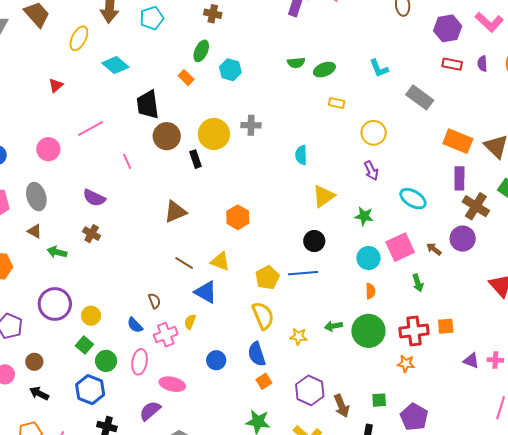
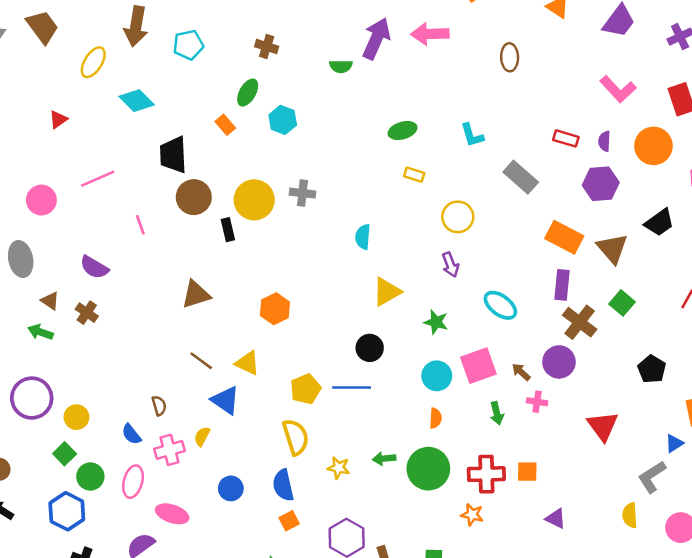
purple hexagon: (448, 28) -> (601, 184), moved
green semicircle: (296, 63) -> (341, 66), moved
brown triangle: (35, 231) -> (50, 301), moved
pink cross: (495, 360) -> (537, 402), moved

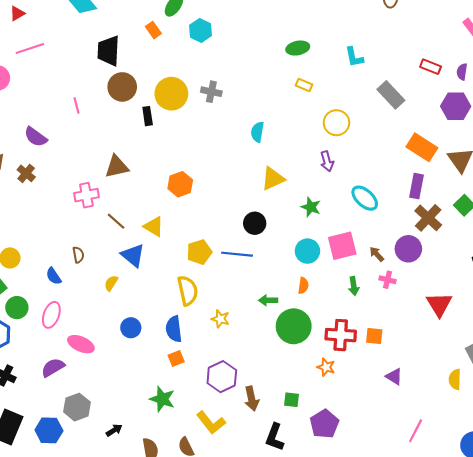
pink line: (98, 179) -> (30, 48), moved
pink cross: (169, 450) -> (86, 195), moved
green arrow: (384, 459) -> (268, 300), moved

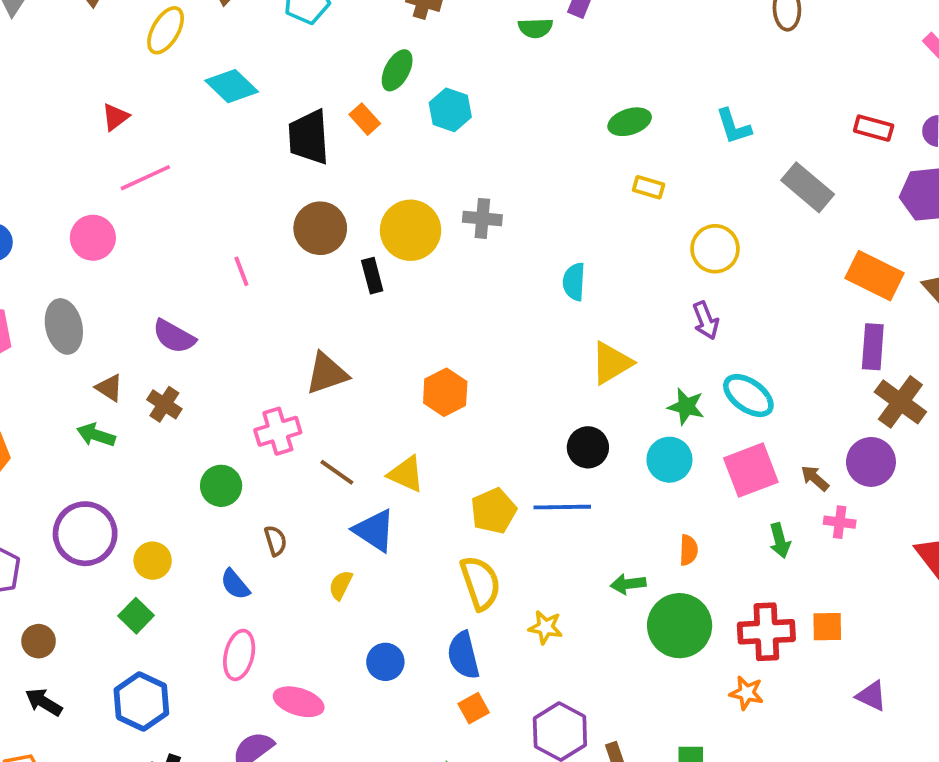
black trapezoid: (109, 51) -> (309, 137), moved
cyan ellipse: (365, 198) -> (748, 396), moved
cyan circle: (307, 251) -> (669, 460), moved
green circle: (17, 308) -> (221, 486), moved

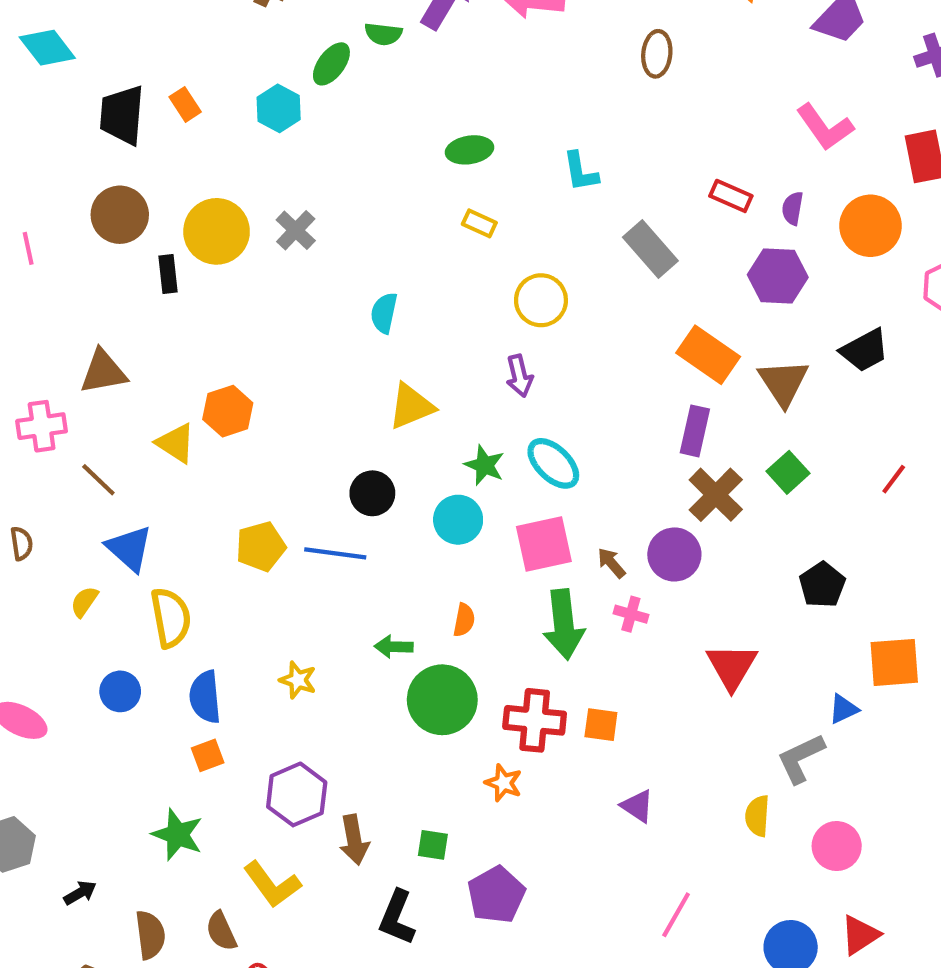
green ellipse: (397, 70) -> (331, 64), moved
gray cross: (482, 218) -> (296, 230), turned 30
yellow triangle: (406, 474) -> (176, 443), moved
green arrow: (780, 541) -> (564, 624), size x1.8
yellow semicircle: (480, 583) -> (171, 618), moved

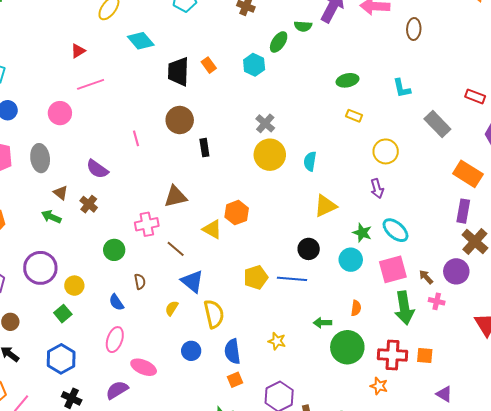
brown ellipse: (657, 54) -> (414, 29), moved
yellow circle: (217, 231) -> (270, 155), moved

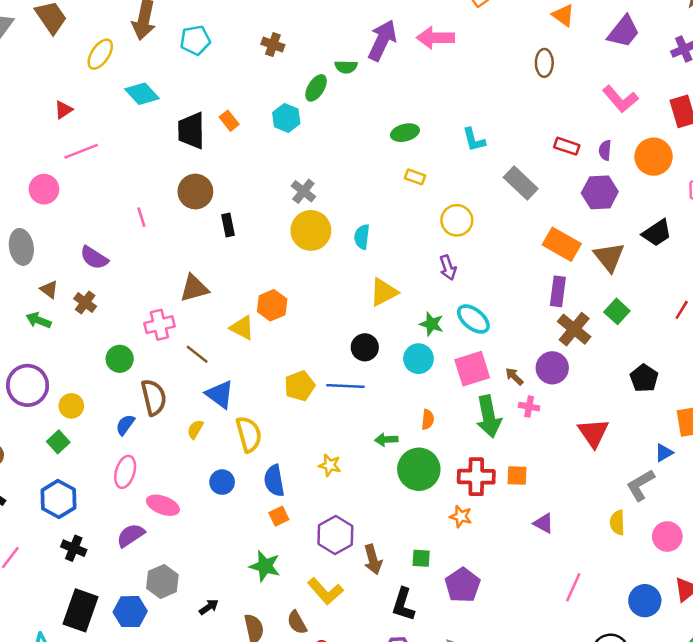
brown ellipse: (414, 29) -> (544, 63), moved
brown semicircle: (140, 282) -> (154, 397), size x1.8
blue semicircle: (116, 302) -> (125, 425), turned 72

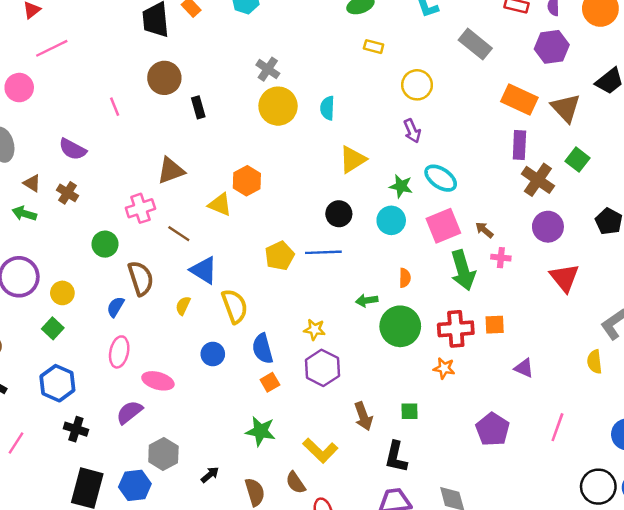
purple circle: (552, 368) -> (548, 227), moved
purple hexagon: (335, 535) -> (322, 368), moved
purple pentagon: (463, 585) -> (493, 429), moved

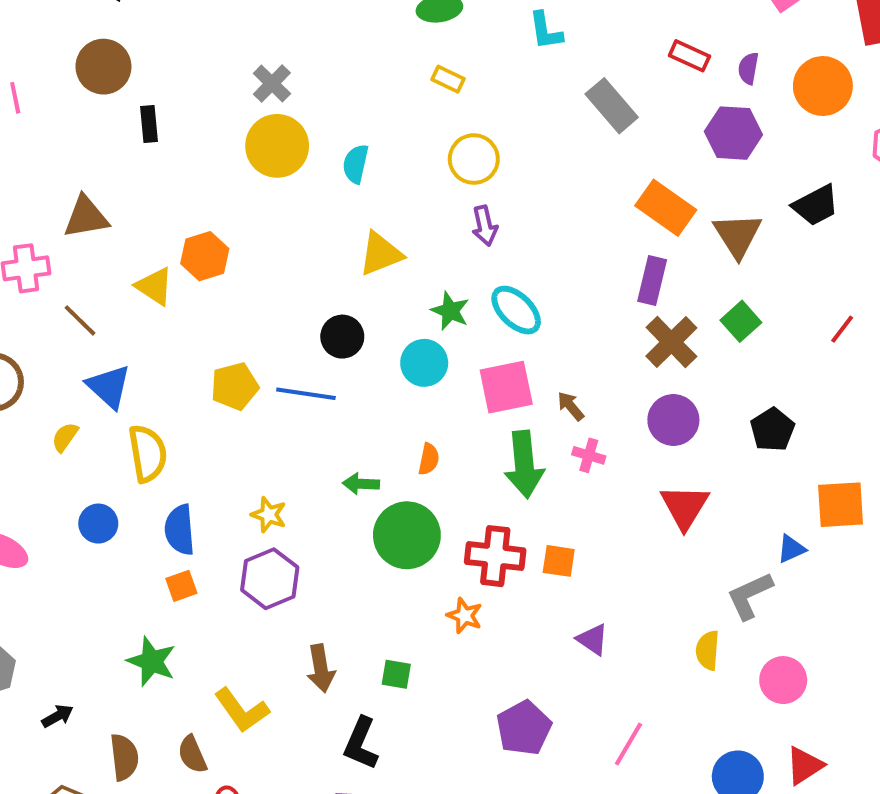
yellow circle: (417, 85) -> (474, 159), moved

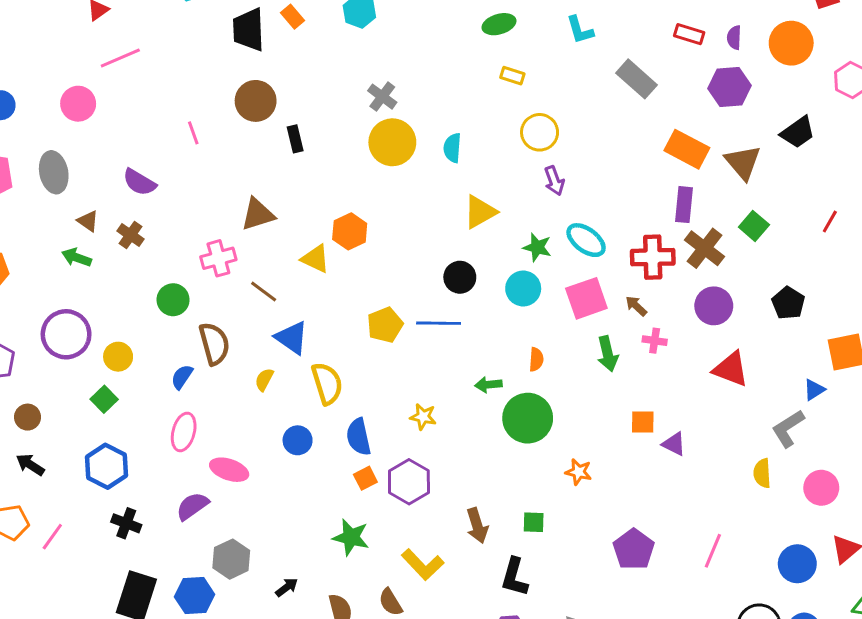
green arrow: (524, 464) -> (608, 354), size x0.7
red triangle: (685, 507) -> (731, 369), turned -33
red cross: (495, 556) -> (653, 257), moved
purple hexagon: (270, 579) -> (409, 482), moved
purple triangle: (593, 639) -> (674, 444), moved

